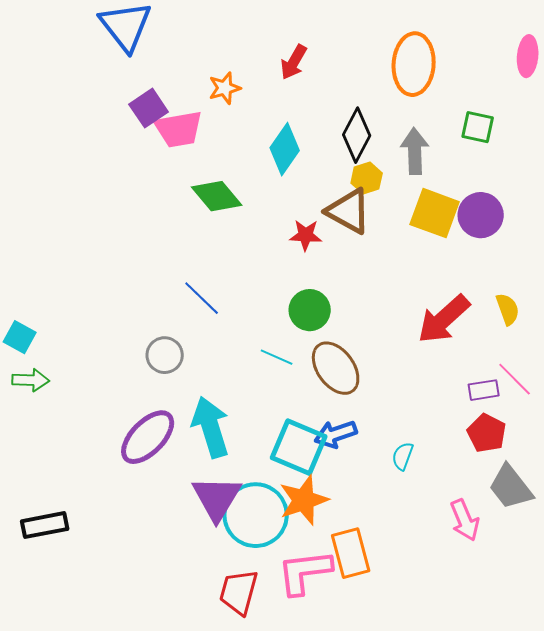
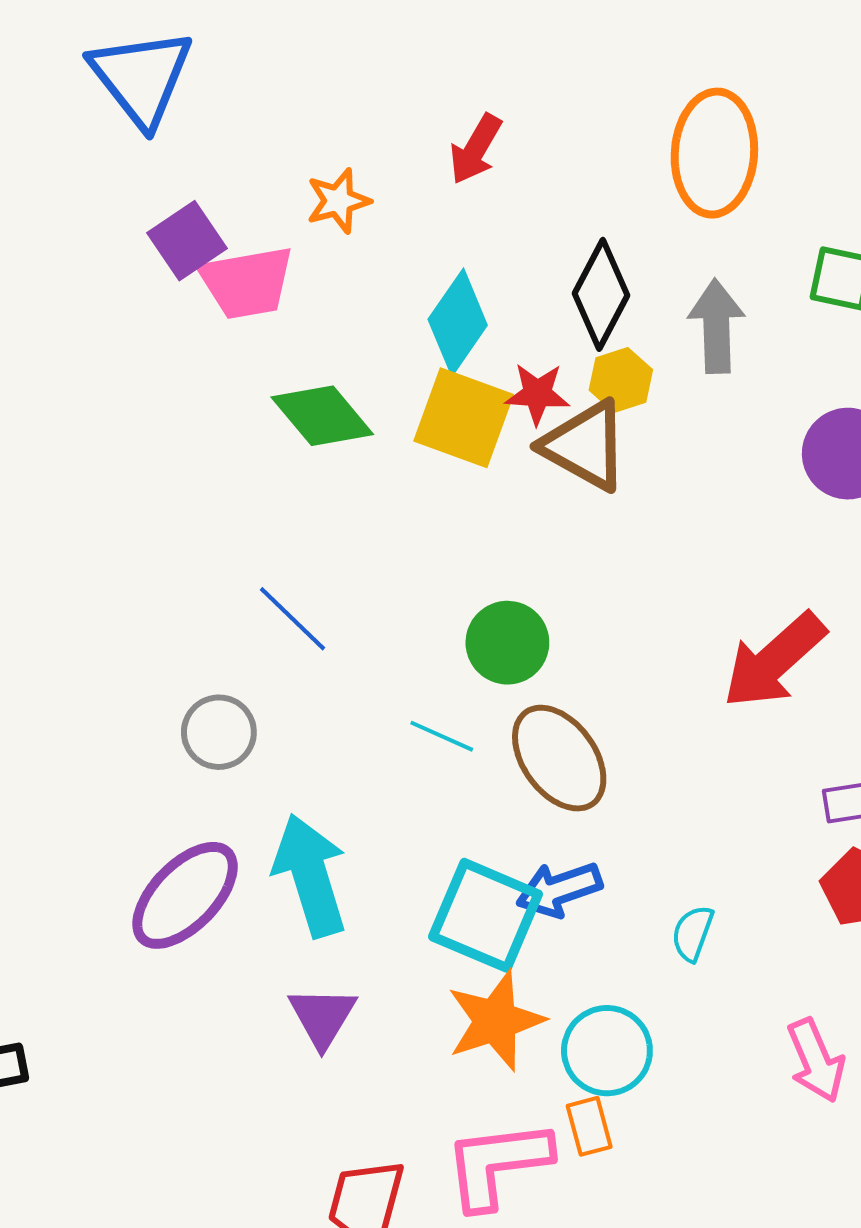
yellow square: (435, 213) -> (464, 418), moved
red star: (306, 235) -> (537, 394), moved
purple triangle: (217, 498) -> (322, 1017), size x0.7
cyan circle: (256, 515) -> (607, 1051), moved, size x0.7
orange rectangle: (351, 553) -> (589, 1126), size x0.6

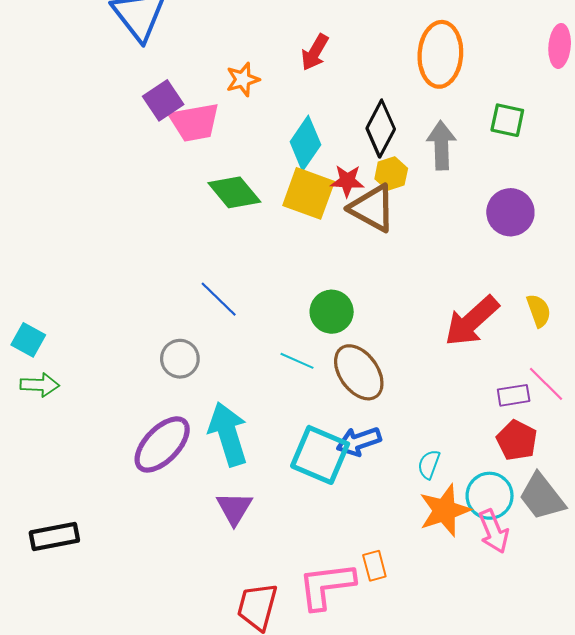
orange star: (495, 1021) -> (445, 510), moved
cyan circle: (607, 1051) -> (490, 496), moved

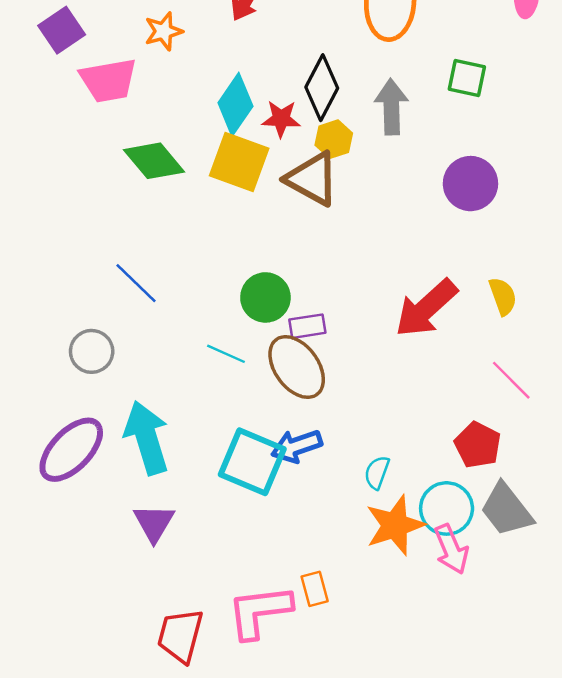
purple square: (163, 100) -> (62, 30), moved
red star: (347, 181) -> (281, 119), moved
purple rectangle: (514, 395) -> (307, 326), moved

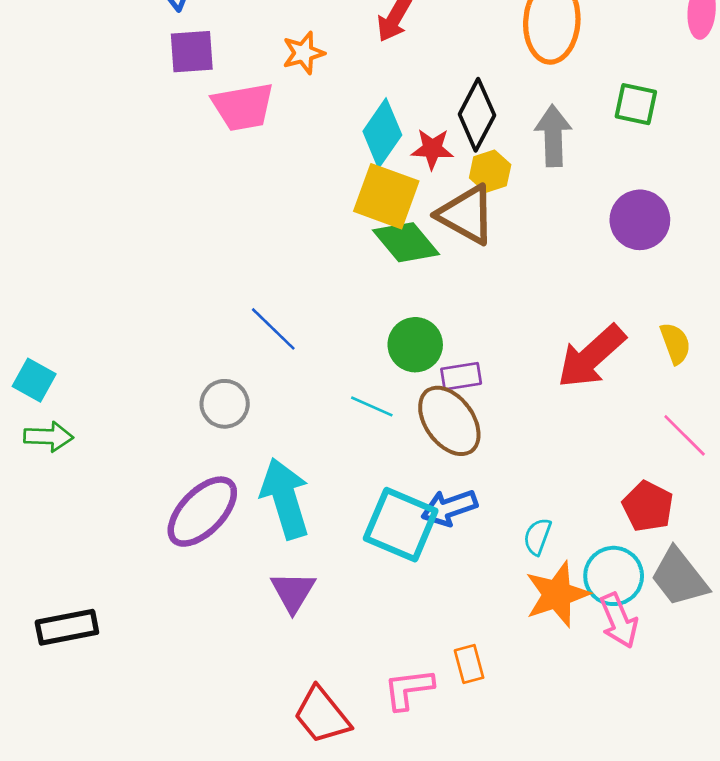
purple square: (62, 30) -> (192, 52), turned 30
green diamond: (154, 161) -> (406, 242), moved
pink L-shape: (259, 612) -> (409, 689), size x0.7
red trapezoid: (180, 636) -> (322, 715), turned -54

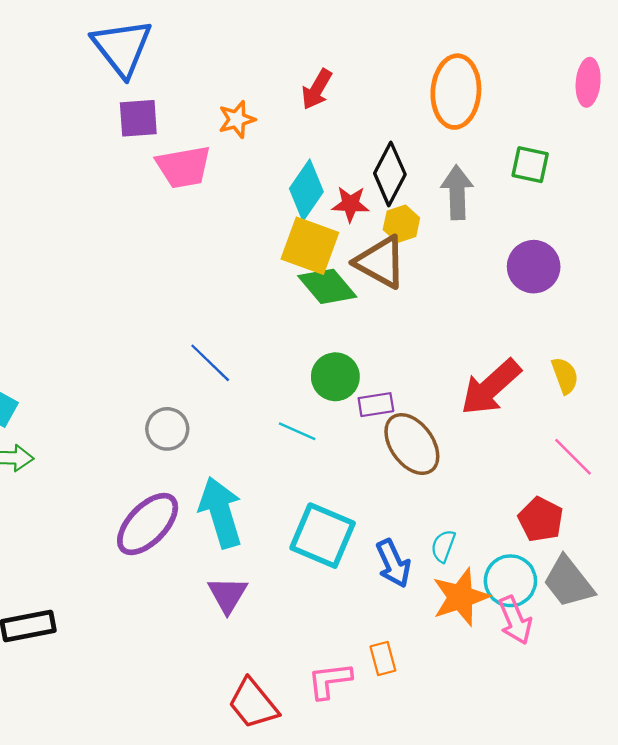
brown ellipse: (449, 421) -> (412, 444), moved
blue arrow: (449, 508) -> (393, 563), moved, turned -96

